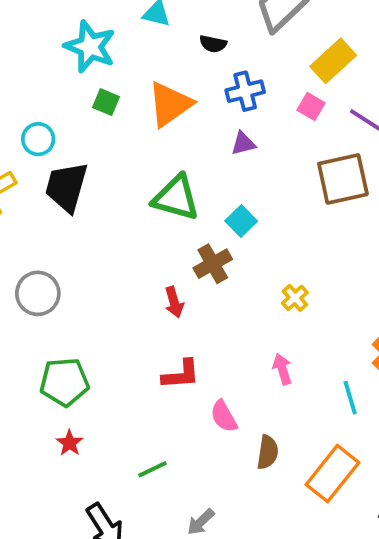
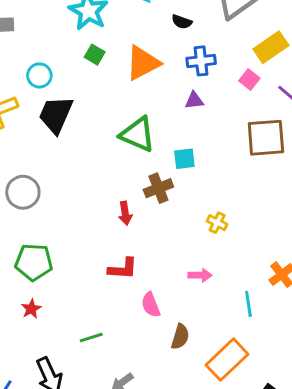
cyan square: (241, 221) -> (184, 159), turned 30
yellow cross: (295, 298) -> (217, 223), turned -30
pink arrow: (282, 369) -> (200, 275), turned 100

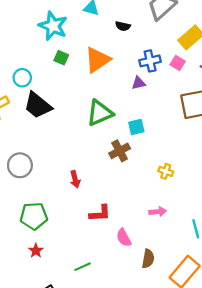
blue cross: (201, 61) -> (150, 61), moved
black trapezoid: (56, 115) -> (38, 105), turned -68
green triangle: (138, 134) -> (100, 113), turned -40
red arrow: (125, 213) -> (75, 179), moved

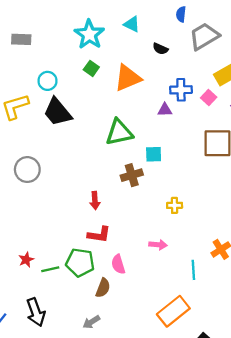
yellow cross: (166, 171) -> (175, 205), turned -32
red arrow: (75, 179) -> (95, 201), moved
green pentagon: (34, 216) -> (80, 263), moved
brown semicircle: (148, 259) -> (103, 288), moved
green line: (83, 267) -> (50, 269), moved

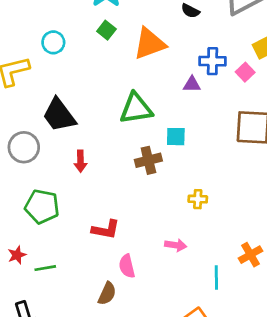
black trapezoid: (58, 112) -> (59, 115), moved
red arrow: (95, 201) -> (80, 161), moved
green pentagon: (80, 263) -> (42, 207), moved

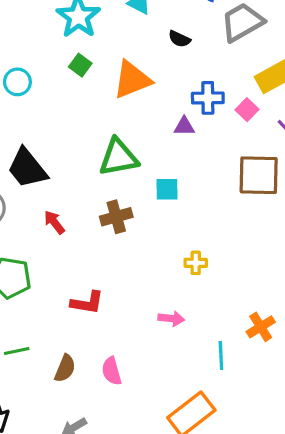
brown cross: (148, 160) -> (116, 217), moved
red arrow: (80, 161) -> (54, 222), turned 145
pink semicircle: (127, 266) -> (112, 371), moved
brown semicircle: (107, 294) -> (65, 368), moved

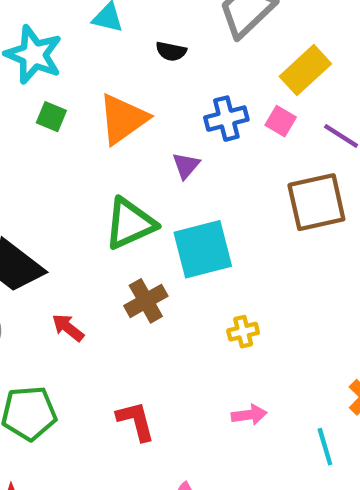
purple triangle: (184, 126) -> (186, 166), moved, turned -35
cyan square: (167, 189) -> (203, 249), size x1.8
yellow cross: (196, 263) -> (243, 332), moved
red L-shape: (87, 303) -> (136, 421), turned -100

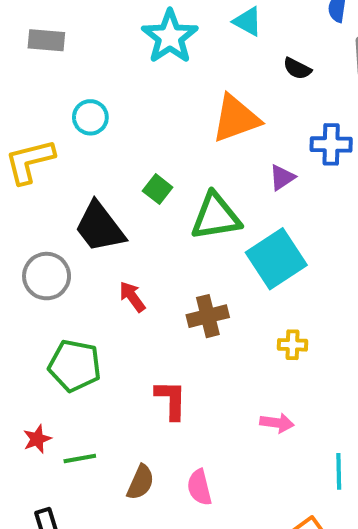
green square: (51, 117) -> (158, 189), moved
cyan square: (203, 249) -> (276, 259), turned -34
brown cross: (146, 301) -> (208, 316), moved

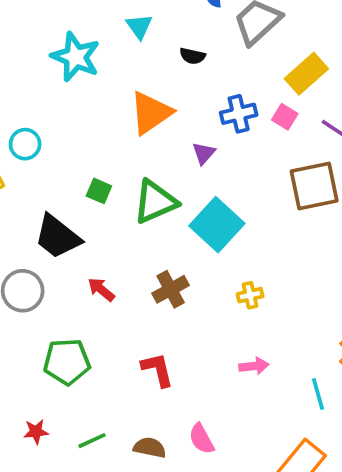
cyan triangle: (248, 22) -> (139, 26), turned 40
red star: (37, 439) -> (36, 432), moved, turned 30
brown semicircle: (141, 482) -> (150, 448), turned -88

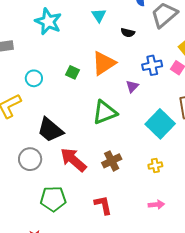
cyan star: (76, 57) -> (48, 22), moved
green square: (99, 191) -> (72, 72), moved
cyan square: (217, 225) -> (160, 124), moved
red arrow: (101, 289) -> (73, 160), size x1.8

